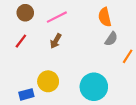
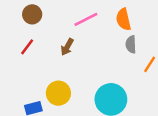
pink line: (57, 17) -> (86, 19), moved
gray semicircle: (111, 39) -> (131, 44), turned 144

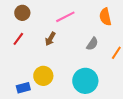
orange semicircle: (123, 19) -> (105, 17), moved
gray semicircle: (131, 44) -> (92, 44), moved, turned -144

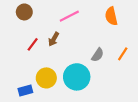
red line: (18, 39) -> (33, 44), moved
gray semicircle: (92, 44) -> (98, 55), moved
cyan circle: (85, 81) -> (77, 77), moved

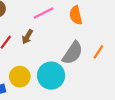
orange semicircle: (111, 16) -> (76, 15), moved
gray semicircle: (98, 55) -> (73, 53), size x1.6

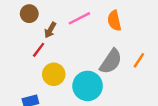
brown arrow: (27, 37) -> (50, 30), moved
yellow circle: (20, 77) -> (54, 74), moved

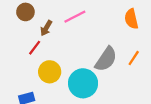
orange semicircle: (114, 21) -> (131, 19), moved

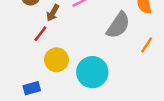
gray semicircle: (106, 59) -> (118, 25), moved

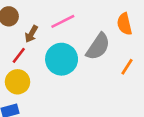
yellow circle: (56, 60) -> (18, 82), moved
cyan circle: (92, 72) -> (62, 59), moved

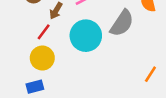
orange line: (127, 67) -> (150, 74), moved

